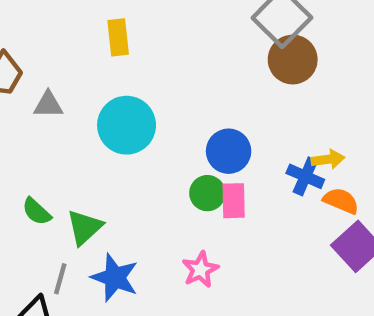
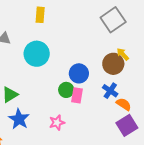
brown circle: (293, 60) -> (113, 64), moved
yellow arrow: (328, 159) -> (123, 54), moved, turned -136

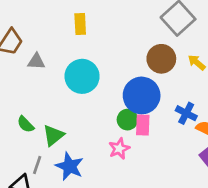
brown circle: (113, 64) -> (161, 59), moved
blue circle: (79, 73) -> (142, 95), size x1.4
pink star: (57, 123) -> (119, 149), moved

